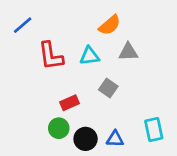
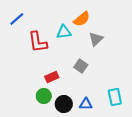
gray triangle: (128, 52) -> (96, 39), turned -42
cyan triangle: (90, 56) -> (64, 32), moved

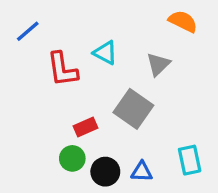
orange semicircle: (82, 19) -> (183, 21), moved, turned -114
cyan triangle: (64, 32) -> (105, 53), turned 35
gray square: (81, 66) -> (133, 109), size x1.6

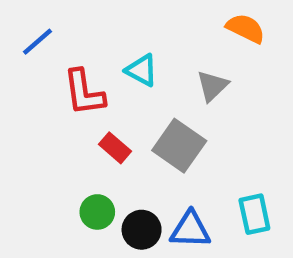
red rectangle: (86, 127) -> (115, 148), moved, turned 65
blue triangle: (142, 172) -> (190, 230), size x1.4

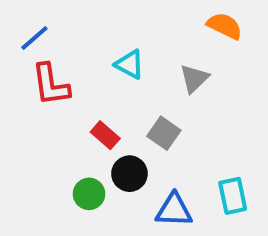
red L-shape: (84, 92) -> (51, 85), moved
gray square: (179, 146) -> (164, 133), size x0.7
black circle: (142, 230) -> (129, 174), moved

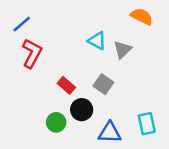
cyan triangle: (129, 64) -> (97, 41), moved
red L-shape: (51, 85) -> (32, 53), turned -144

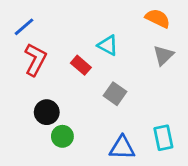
gray triangle: (123, 50) -> (163, 55), moved
red rectangle: (66, 85) -> (81, 65), moved
black circle: (82, 110) -> (47, 112), moved

